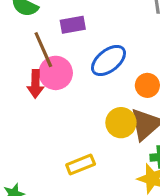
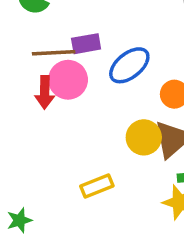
purple rectangle: (73, 25) -> (86, 44), moved
brown line: (43, 50) -> (54, 53), turned -69

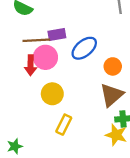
yellow circle: (144, 137) -> (52, 94), moved
yellow rectangle: (97, 186) -> (64, 125), turned -42

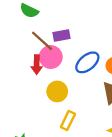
brown line: (36, 40) -> (42, 41), turned 45
blue ellipse: (84, 48) -> (87, 62), moved

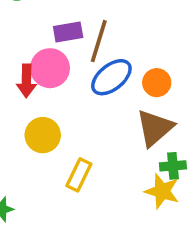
brown line: (42, 41) -> (99, 41), moved, turned 65
yellow circle: (57, 91) -> (43, 135), moved

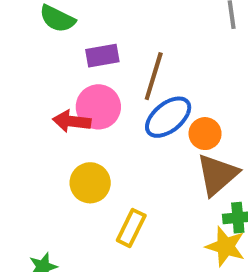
purple rectangle: (68, 32) -> (102, 56), moved
red arrow: (26, 81) -> (72, 121), turned 96
orange circle: (157, 83) -> (205, 134), moved

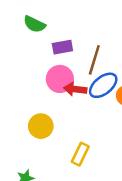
red arrow: (72, 121) -> (75, 89), moved
yellow circle: (90, 183) -> (41, 126), moved

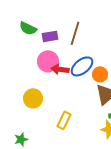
green semicircle: (34, 24) -> (28, 28), moved
brown line: (94, 60) -> (75, 33), moved

